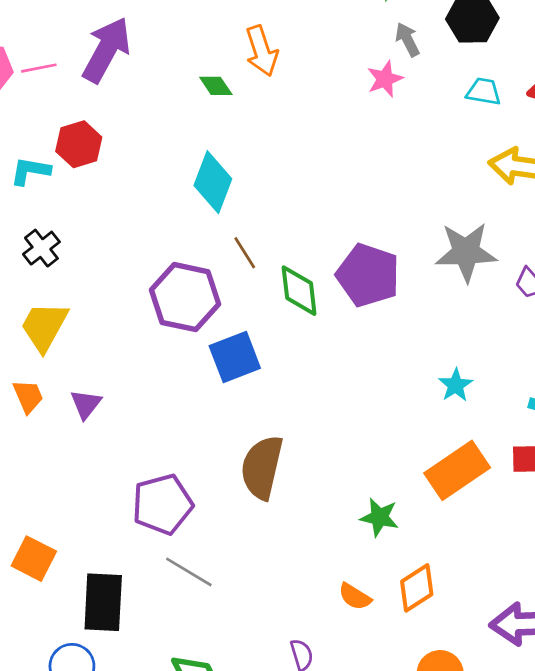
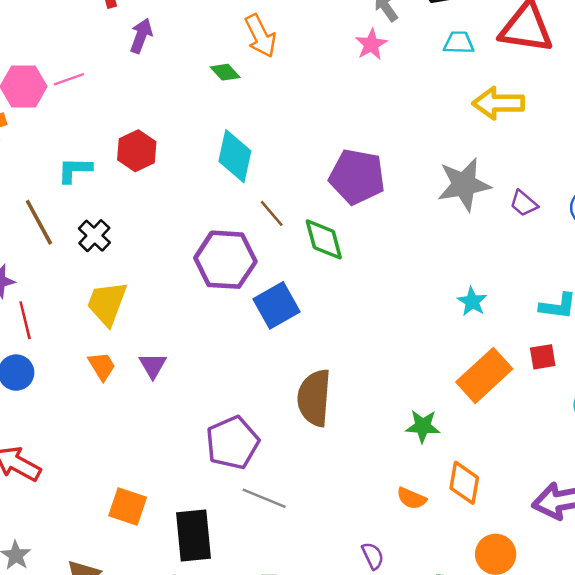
purple arrow: (106, 50) -> (141, 36), moved, size x0.6
red hexagon: (79, 144) -> (137, 151), moved
purple pentagon: (368, 275) -> (357, 177), moved
orange diamond: (417, 588) -> (464, 483), turned -39

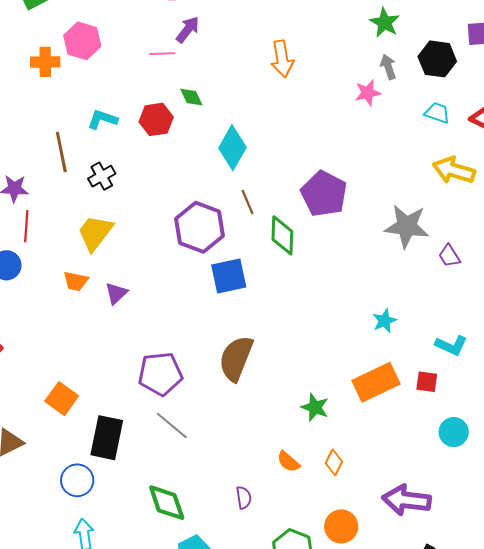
green diamond: (225, 72) -> (191, 97), moved
pink line: (69, 79) -> (162, 54), moved
orange trapezoid: (102, 366) -> (76, 281), turned 116
orange diamond: (464, 483) -> (334, 462), size x0.7

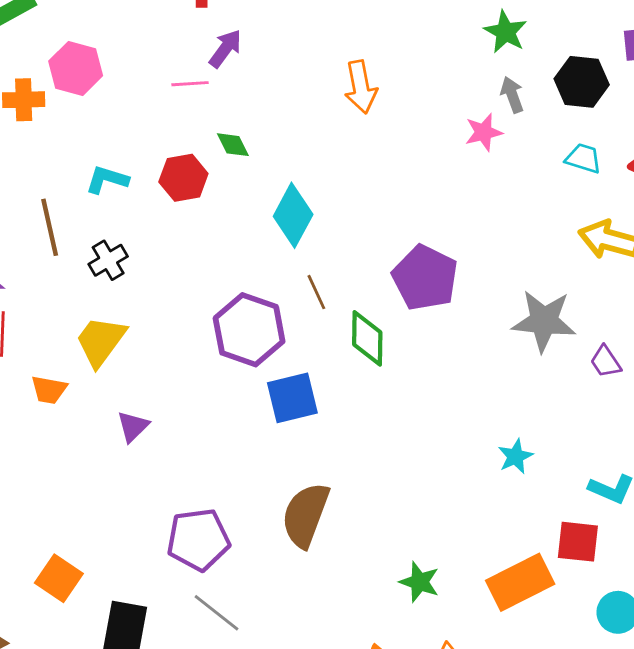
orange trapezoid: (76, 281) -> (49, 390), moved
orange rectangle: (376, 382) -> (520, 582), moved
red square: (427, 382) -> (578, 542), size x1.4

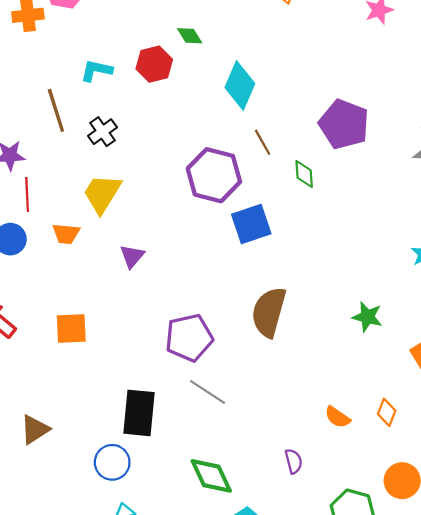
green diamond: (367, 338) -> (304, 174), size x0.7
orange square: (59, 578) -> (71, 329), moved, turned -32
green star: (419, 582) -> (367, 317), moved

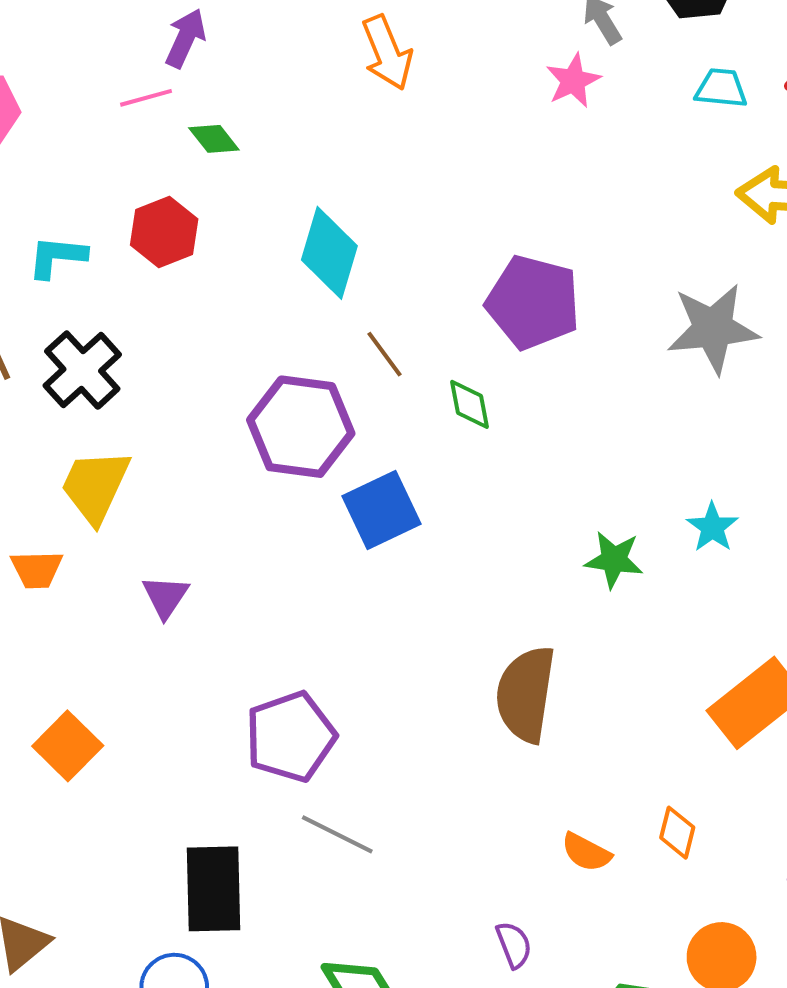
green diamond: (190, 36) -> (214, 139), moved
black cross: (102, 132) -> (82, 370), size x1.4
brown semicircle: (269, 312) -> (526, 694), moved
green star: (367, 317) -> (614, 560), moved
orange square: (71, 329) -> (68, 746), turned -36

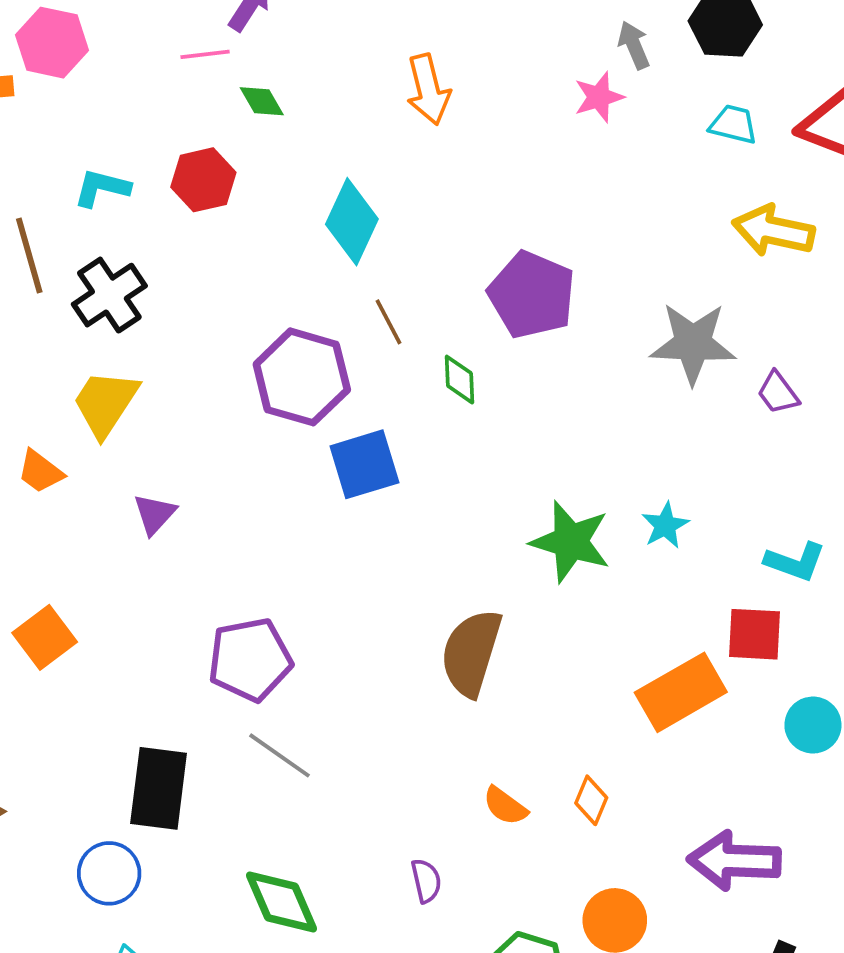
orange arrow: (387, 53) -> (428, 90), moved
green star: (614, 560) -> (571, 542), size x1.5
orange trapezoid: (37, 569) -> (40, 472), turned 30

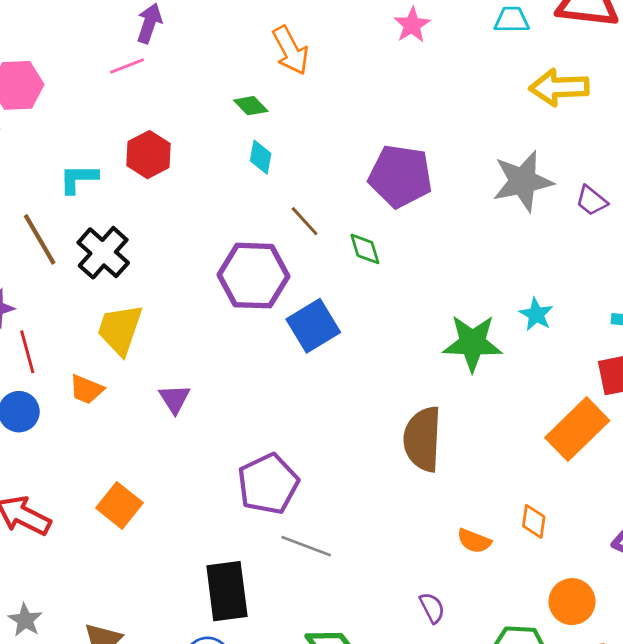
green diamond: (262, 101) -> (251, 106), moved
cyan diamond: (352, 222) -> (261, 157), size x0.6

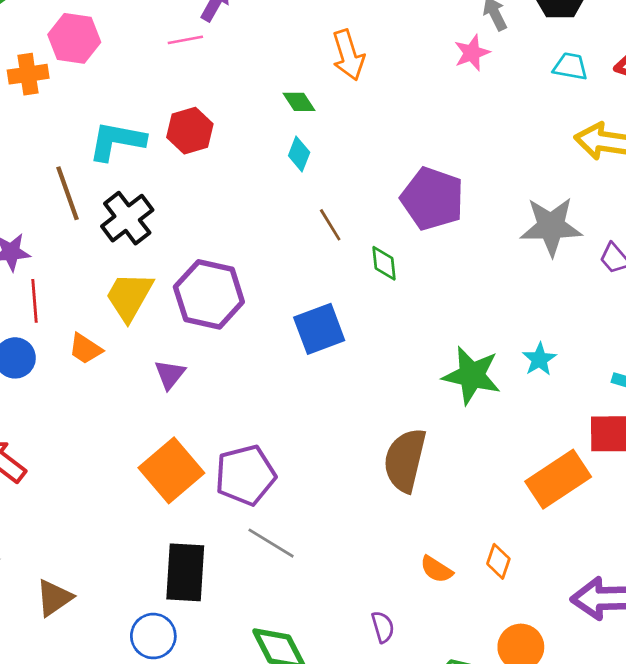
cyan L-shape: (78, 179) -> (117, 141), size x1.4
purple hexagon: (253, 276) -> (209, 294), moved
orange square: (119, 505) -> (171, 470), moved, size x1.4

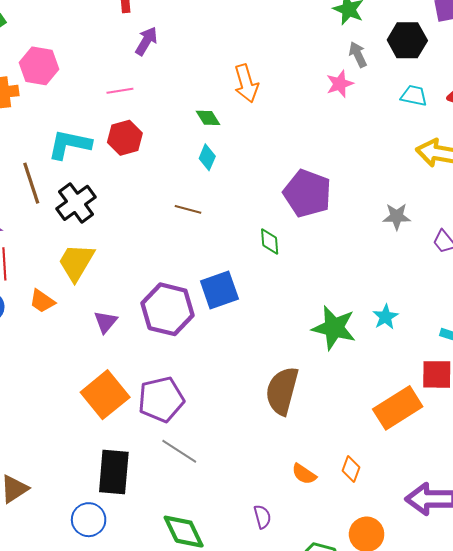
pink line: (185, 40) -> (120, 91), moved
brown line: (330, 225) -> (188, 209), moved, turned -45
gray star: (551, 226) -> (397, 217), size x0.6
purple hexagon: (209, 294) -> (167, 309), moved

